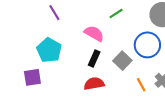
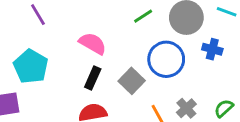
green line: (116, 14) -> (143, 16), moved

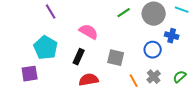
blue circle: (166, 59) -> (153, 50), moved, size x0.7
black rectangle: (93, 78) -> (79, 57), moved
gray square: (132, 81) -> (116, 58), turned -30

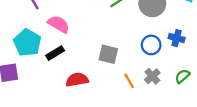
pink semicircle: (89, 32) -> (59, 24), moved
blue cross: (172, 36) -> (177, 38), moved
black rectangle: (79, 57) -> (55, 53), moved, turned 35

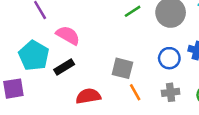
gray cross: (152, 76) -> (171, 92), turned 35
orange line: (129, 81) -> (135, 92), moved

